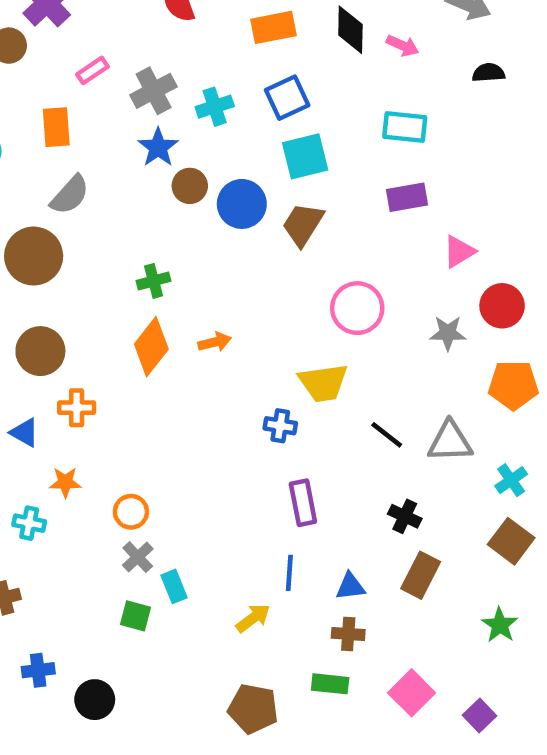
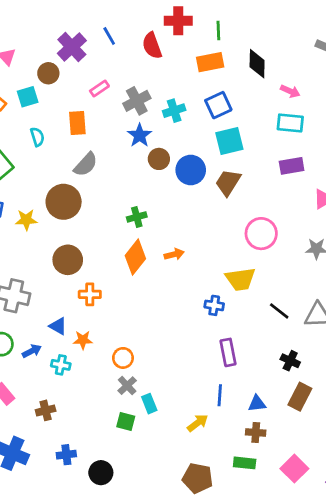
pink arrow: (402, 46) -> (290, 91), moved
blue triangle: (25, 433) -> (58, 326), moved

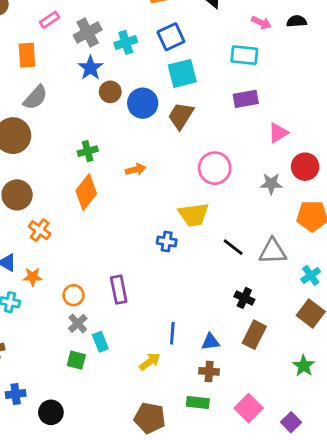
pink arrow: (290, 91) -> (261, 23), moved
orange arrow: (174, 254) -> (136, 169), moved
orange cross: (90, 294) -> (40, 230), turned 35
purple rectangle: (228, 352) -> (119, 290), moved

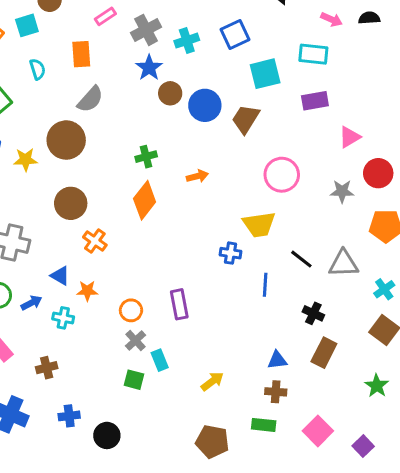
cyan square: (182, 73) -> (265, 74), moved
blue line: (172, 333) -> (265, 285), moved

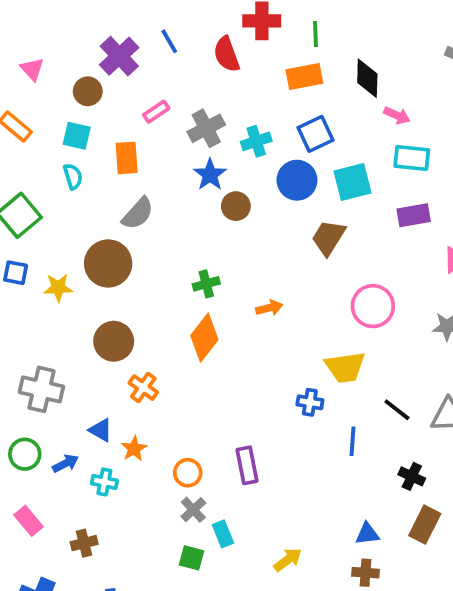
pink arrow: (331, 19) -> (397, 115), moved
cyan square: (27, 25) -> (77, 136), moved, turned 30
blue circle: (205, 105) -> (297, 180), moved
orange star: (87, 291) -> (134, 449), turned -30

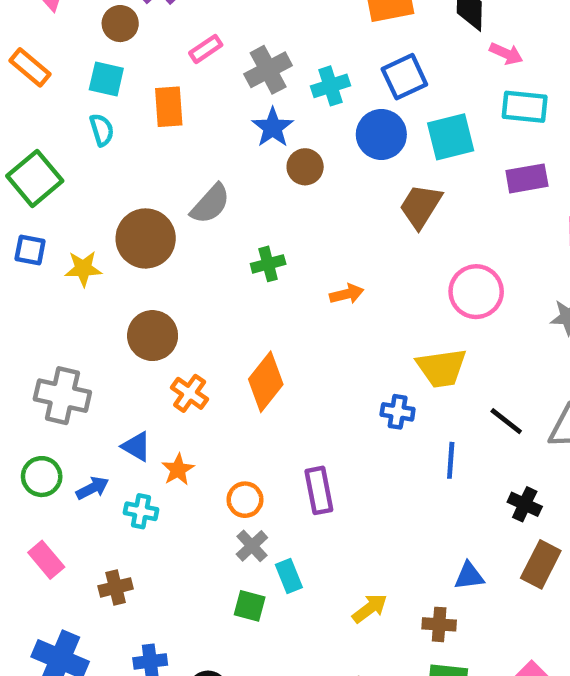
gray semicircle: (138, 213) -> (210, 204), moved
orange diamond: (204, 338) -> (266, 382), moved
brown cross: (365, 573) -> (439, 624), moved

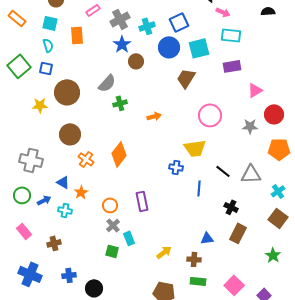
gray semicircle: (210, 204) -> (107, 83), moved
blue square: (30, 250) -> (46, 68), moved

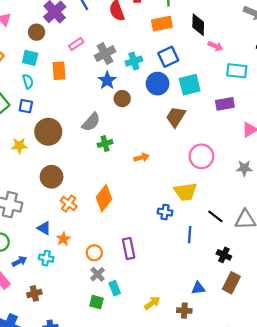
cyan rectangle: (231, 35) -> (237, 71), moved
blue arrow: (44, 200) -> (19, 261), moved

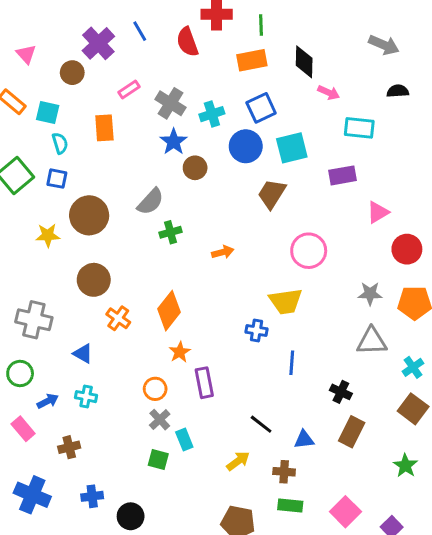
gray cross: (105, 54) -> (170, 103), turned -30
cyan square: (30, 58) -> (48, 113), moved
gray star: (244, 168) -> (370, 294), moved
black line: (215, 216) -> (261, 424), moved
orange star: (63, 239) -> (180, 352), moved

